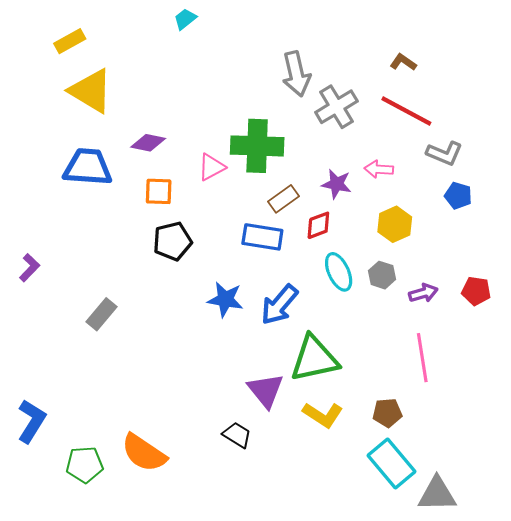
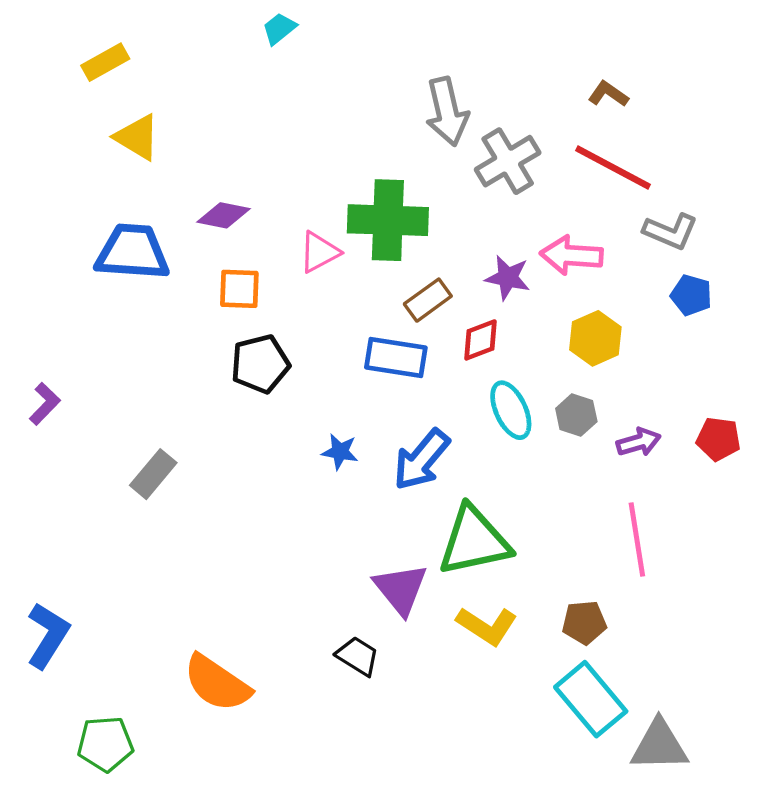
yellow triangle: (91, 91) -> (137, 137), size x0.7
pink arrow: (379, 169) -> (572, 255), size x1.4
blue star: (225, 299) -> (340, 452), size x0.7
green pentagon: (85, 465) -> (105, 744), moved

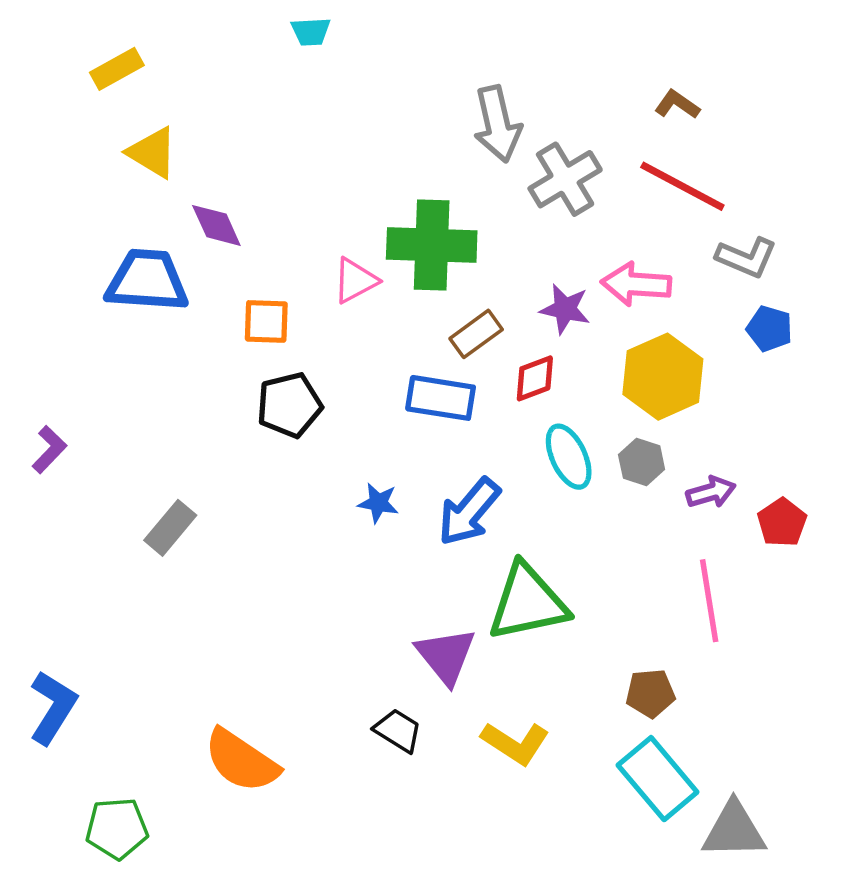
cyan trapezoid: (279, 29) -> (311, 32), turned -144
purple diamond: (223, 215) -> (216, 225), moved, turned 54
yellow hexagon: (595, 338) -> (663, 377), size x1.4
red pentagon: (718, 439) -> (782, 522), moved, turned 30
yellow L-shape: (487, 626) -> (515, 743), moved

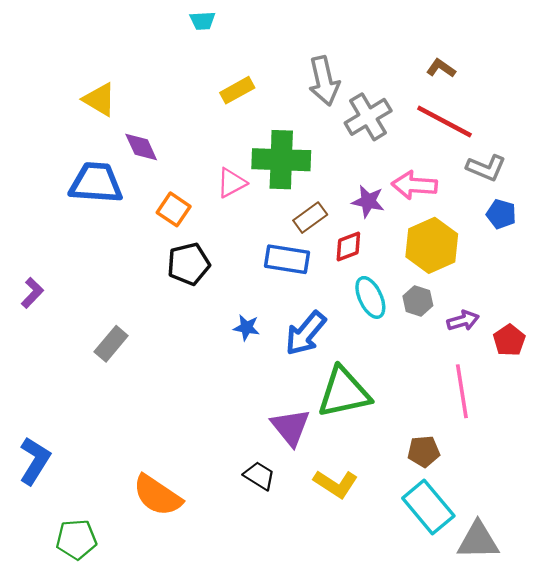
yellow rectangle: (117, 69) -> (237, 90), moved
orange square: (266, 321) -> (174, 209), turned 32

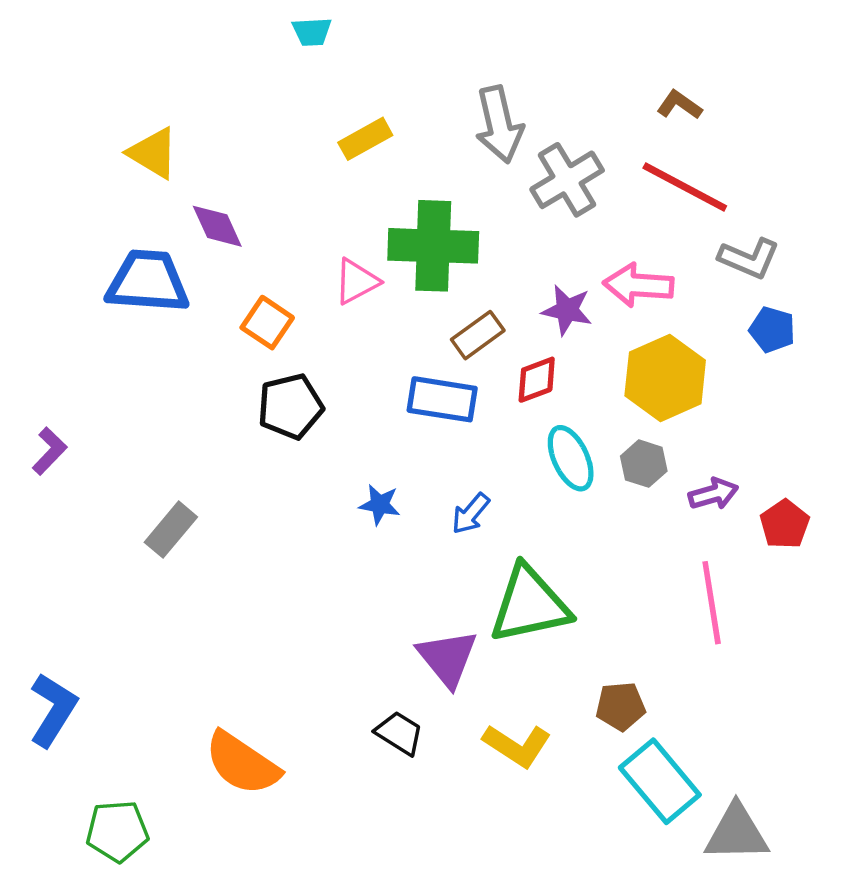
blue arrow: (306, 333) -> (471, 514), size x0.6
brown pentagon: (424, 451) -> (621, 706), moved

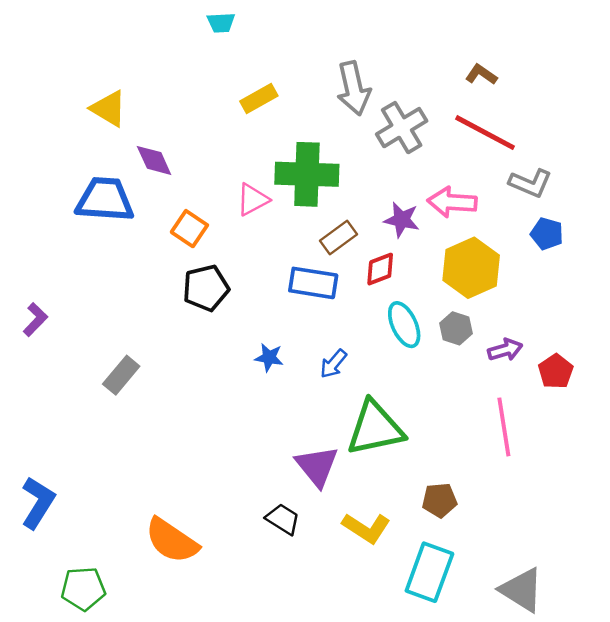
cyan rectangle: (660, 781) -> (429, 572), moved, turned 60
gray triangle: (737, 833) -> (522, 590), turned 33

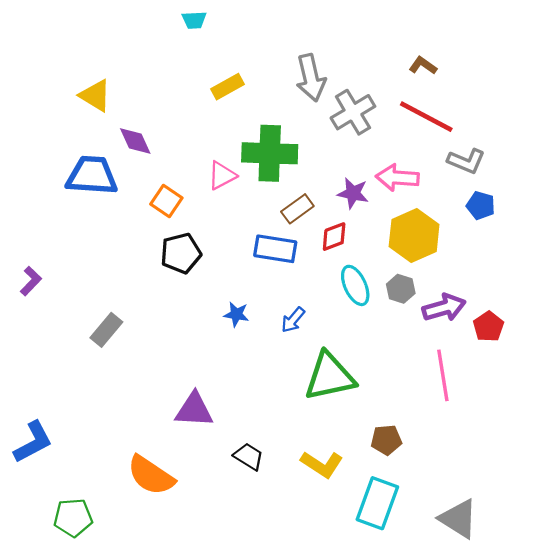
purple arrow: (505, 350) -> (444, 308), size x1.4
purple triangle: (317, 466) -> (194, 410), moved, turned -48
blue L-shape: (38, 503) -> (33, 442), turned 30

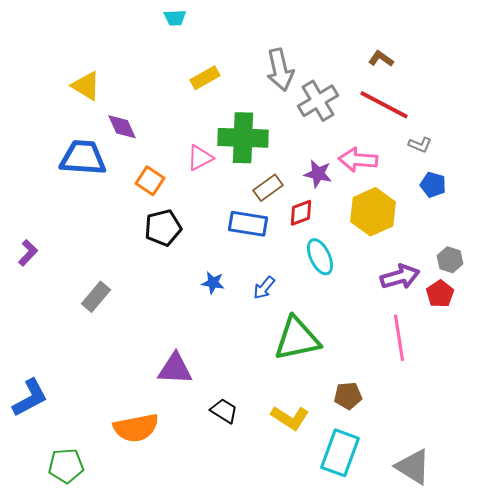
gray L-shape: (466, 161) -> (420, 145), size x0.7
gray hexagon: (401, 289) -> (450, 260), moved
orange semicircle: (151, 475) -> (136, 428), turned -45

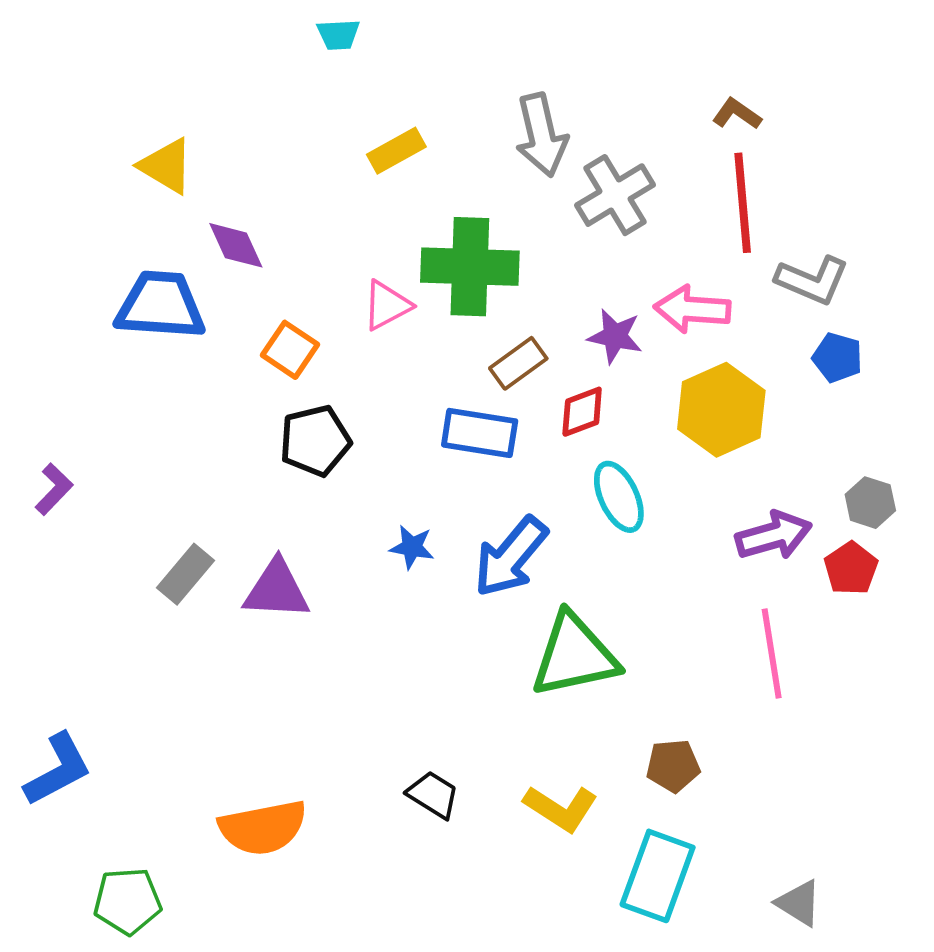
red line: (384, 105) -> (743, 203), turned 57
gray L-shape: (420, 145) -> (812, 280), size x1.6
blue arrow: (264, 288) -> (511, 557), size x1.8
purple triangle: (175, 369) -> (276, 590), moved
gray triangle: (413, 467) -> (799, 903), size x0.7

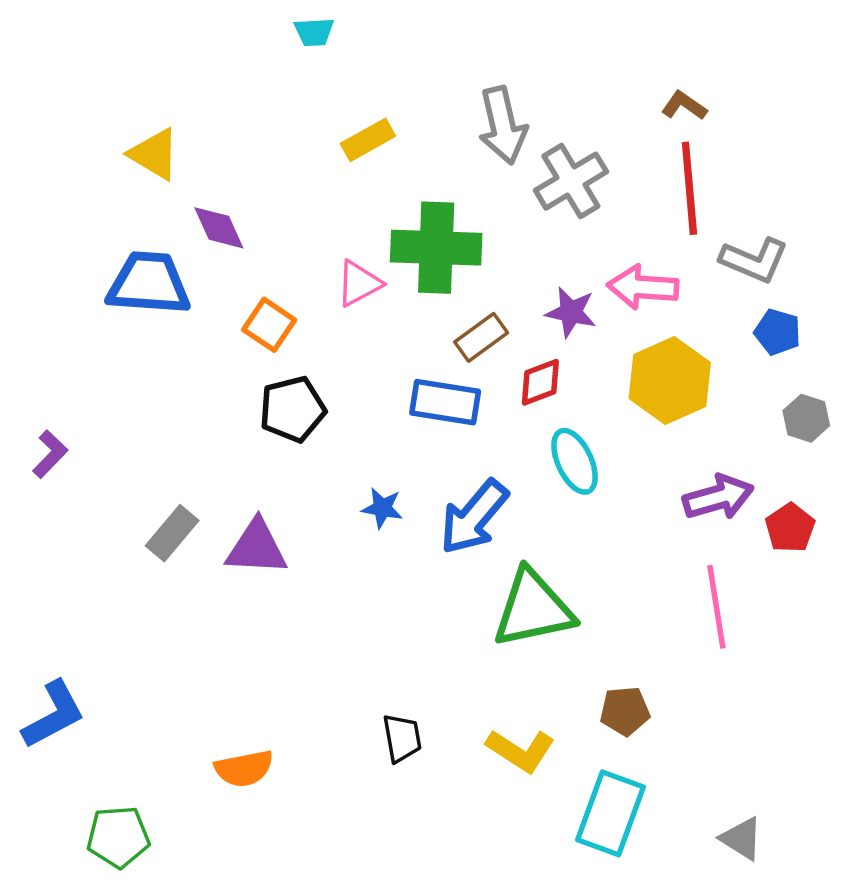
gray hexagon: (870, 503) -> (806, 418), moved
black trapezoid: (433, 795) -> (402, 738), turned 48
orange semicircle: (263, 828) -> (244, 769), size x0.7

